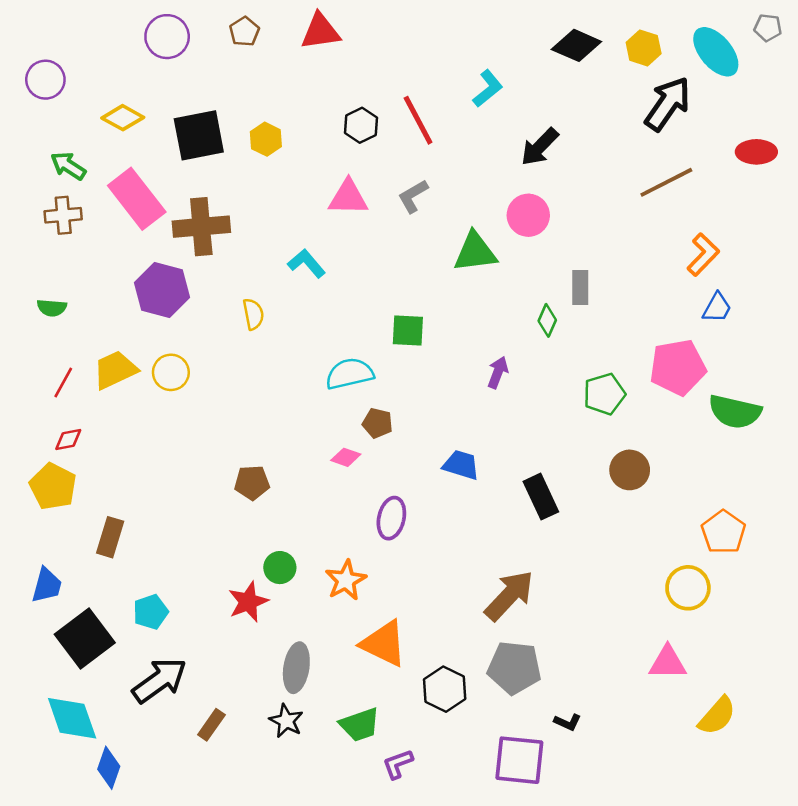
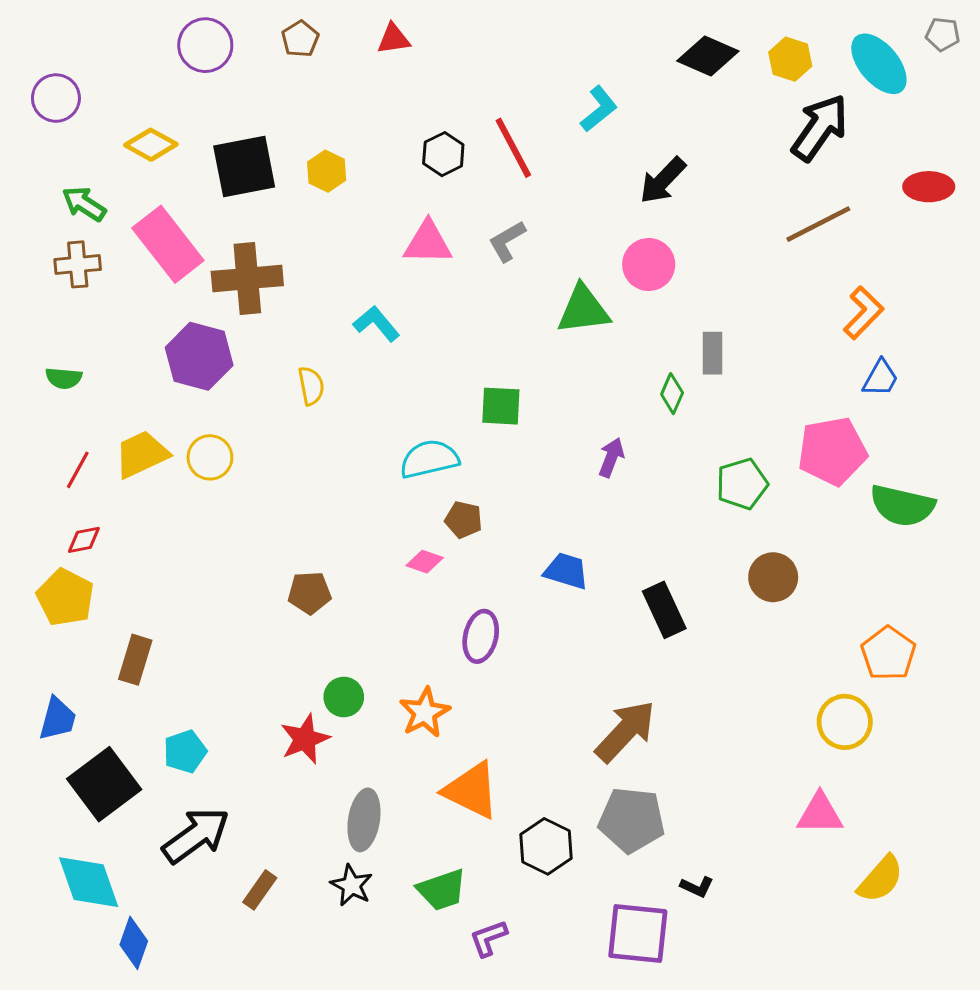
red triangle: (320, 31) -> (394, 39), size x0.7

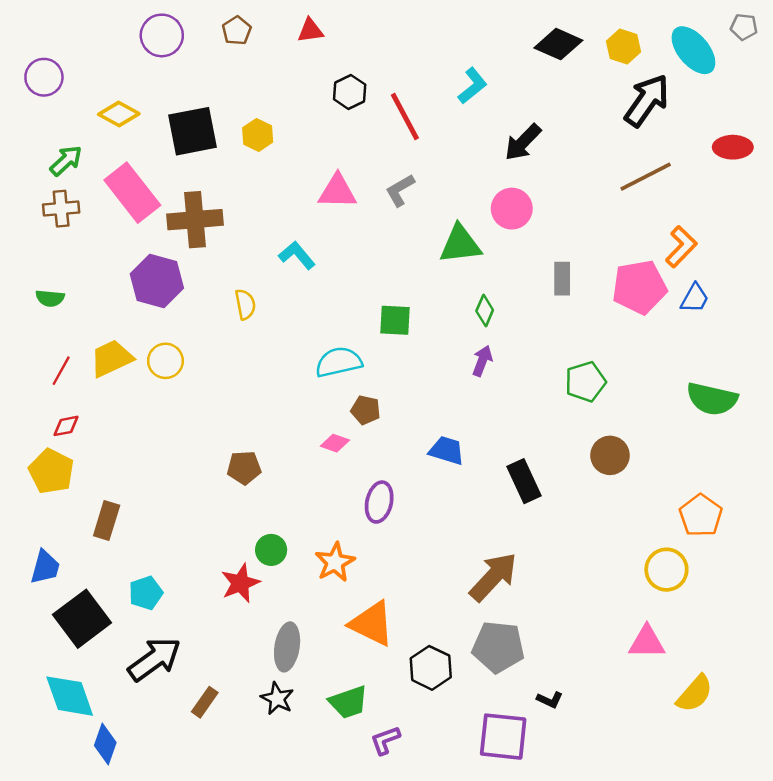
black hexagon: (443, 154) -> (350, 92), moved
green arrow: (84, 204) -> (66, 161), turned 104
green diamond: (672, 394) -> (485, 310), moved
pink pentagon: (832, 451) -> (639, 287), moved

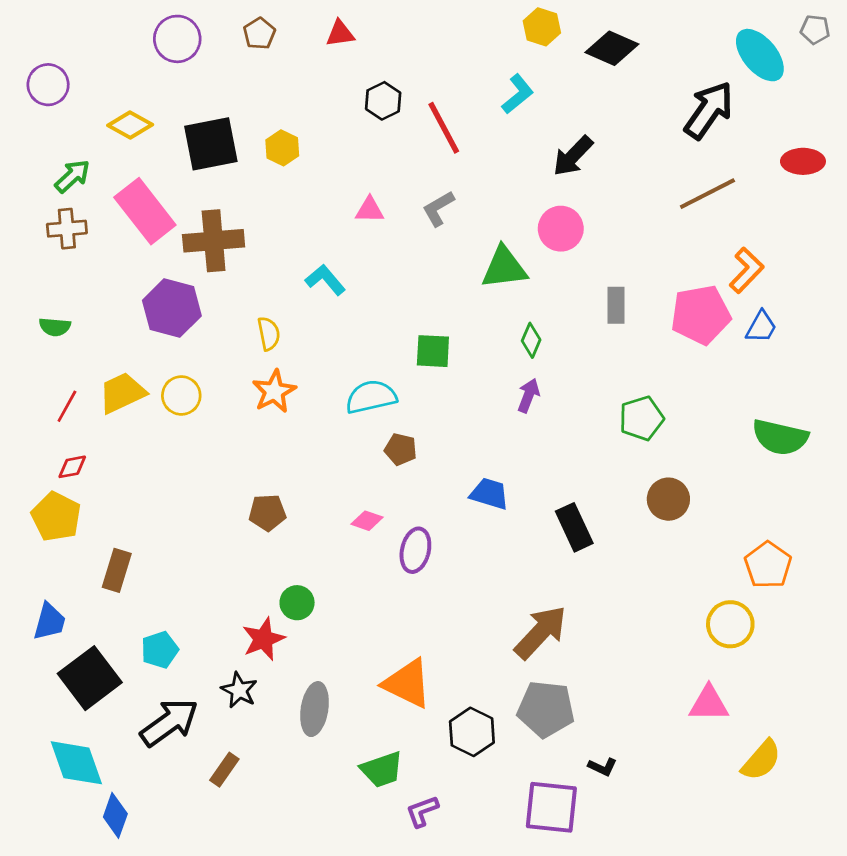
yellow hexagon: (623, 46) -> (542, 27), moved
pink triangle: (337, 191) -> (370, 210), size x0.7
pink diamond: (335, 443) -> (367, 521), moved
orange star: (335, 562) -> (274, 391), moved
black star: (277, 699) -> (239, 690), moved

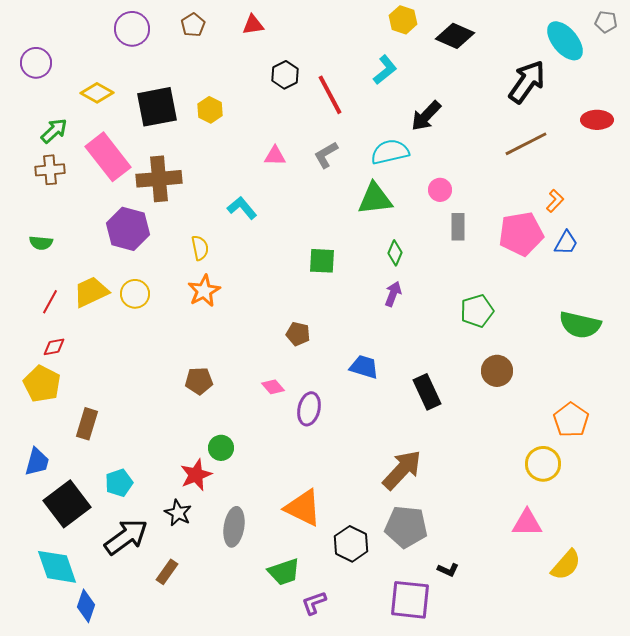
pink circle: (561, 229) -> (440, 190), moved, size x0.7
orange L-shape: (746, 270) -> (555, 201), size x0.7
cyan semicircle: (371, 397) -> (390, 152), moved
pink diamond: (367, 521) -> (273, 387), turned 30

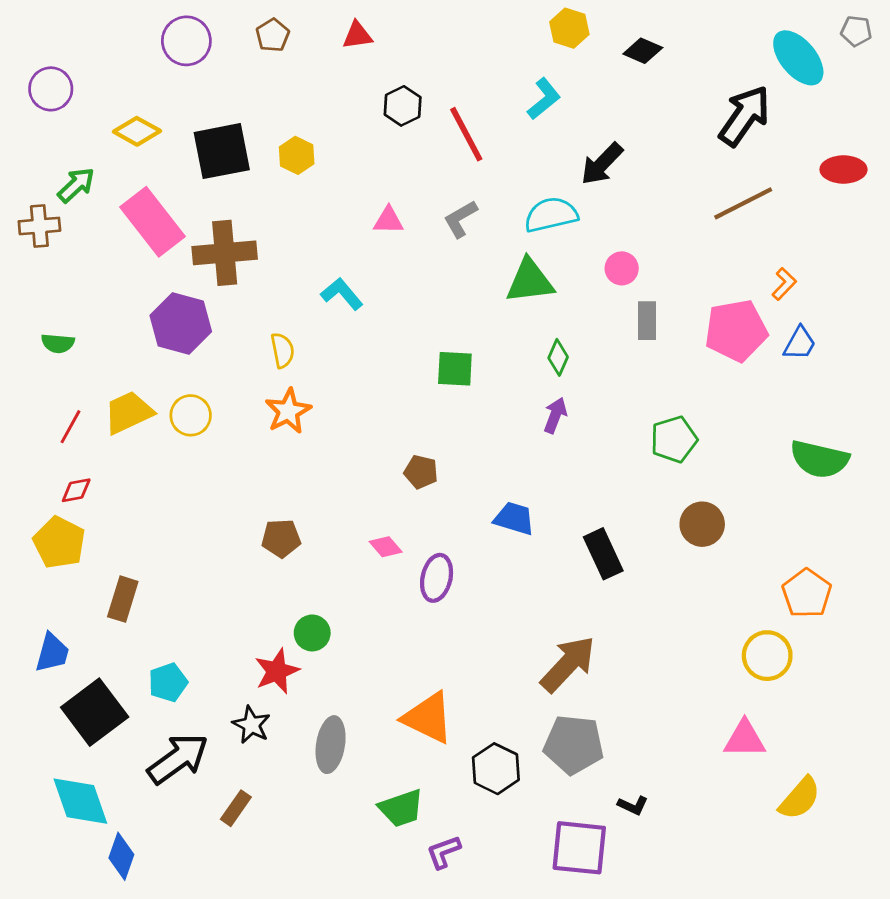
black diamond: (455, 36) -> (643, 51), size x0.7
brown cross: (50, 170) -> (39, 226), moved

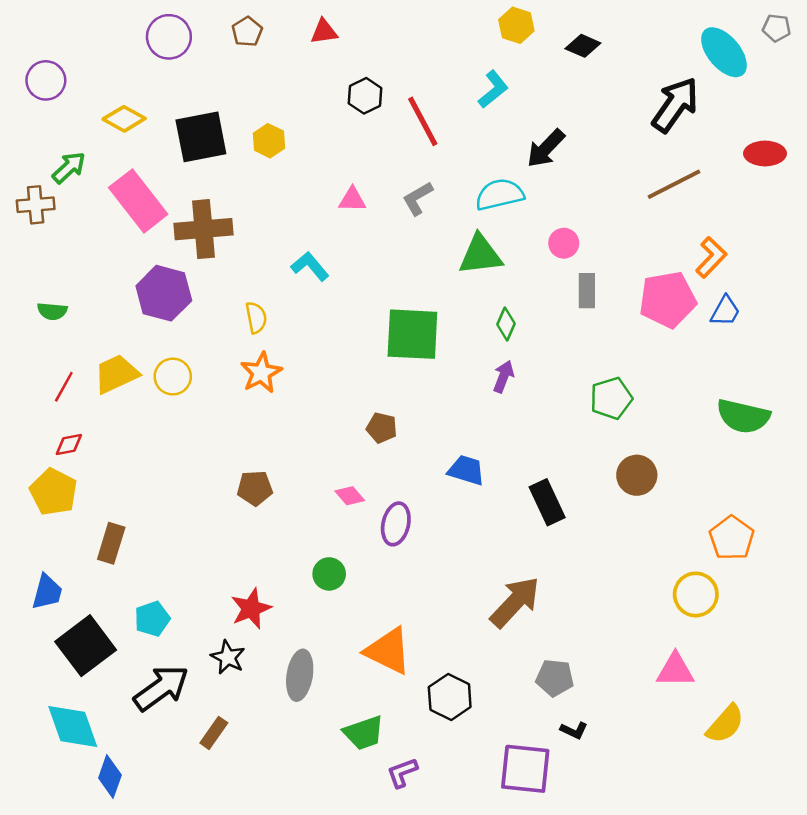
orange L-shape: (784, 284) -> (711, 257), size x1.4
green square: (455, 369) -> (412, 334), size x1.6
green circle: (312, 633) -> (329, 574), moved
gray pentagon: (574, 745) -> (555, 678), moved, size x0.7

